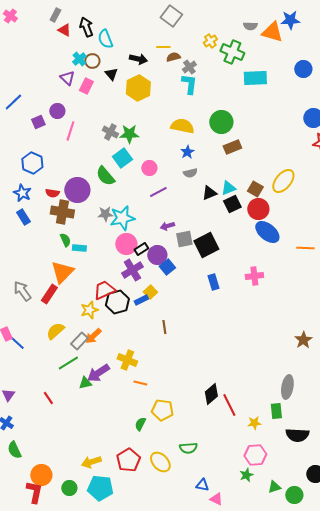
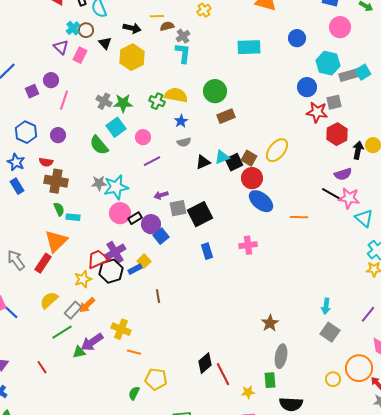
green cross: (232, 52) -> (157, 101), moved, size x0.7
purple circle: (77, 190) -> (58, 135), moved, size x0.6
black square: (232, 204) -> (234, 162), moved
purple cross: (132, 270) -> (115, 252), moved
brown star: (303, 340) -> (270, 323), moved

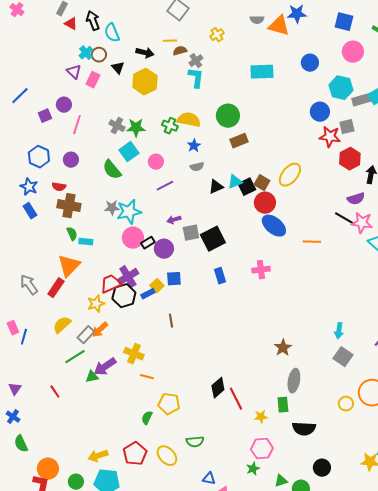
blue square: (161, 236) -> (174, 279), moved, turned 35
blue line: (11, 312) -> (24, 337), turned 63

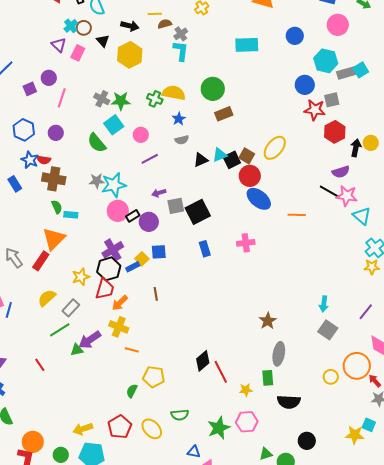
blue star: (29, 187) -> (30, 160), moved
red trapezoid: (111, 284) -> (105, 289), moved, turned 130
orange arrow: (100, 330) -> (120, 303), moved
green star: (253, 469) -> (219, 428), moved, size x1.6

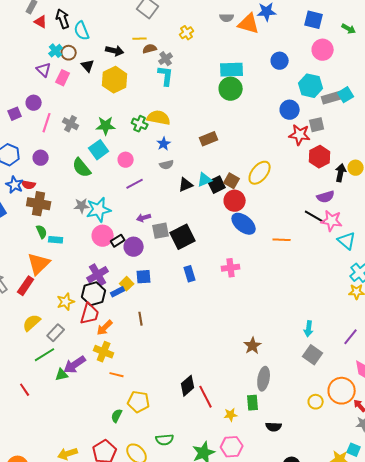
green circle: (213, 89) -> (231, 89), moved
gray cross: (102, 99) -> (71, 124), moved
black semicircle: (289, 402) -> (274, 427), size x0.7

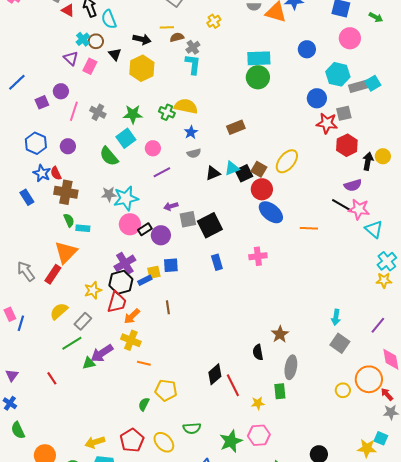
red semicircle: (29, 185) -> (56, 173), turned 56
yellow square: (127, 284) -> (154, 272), turned 32
black semicircle: (274, 427) -> (258, 352), moved, turned 77

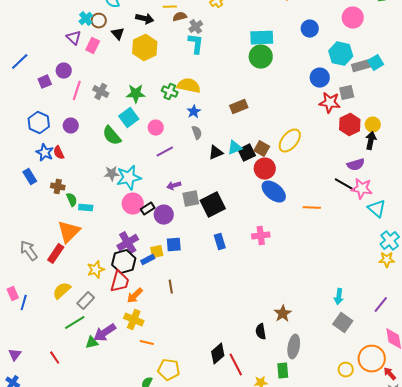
gray semicircle: (194, 153) -> (197, 133), turned -96
yellow circle: (383, 156) -> (373, 125), moved
brown cross: (66, 192) -> (58, 187), moved, size x0.6

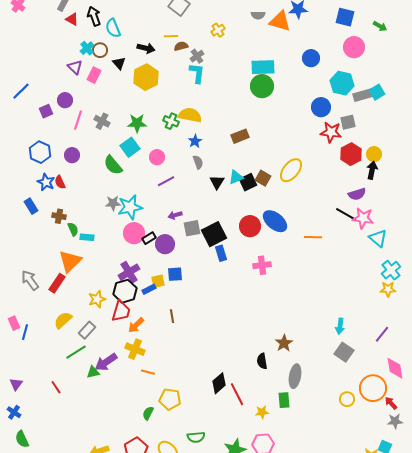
black triangle: (216, 153) -> (217, 182), turned -35
red circle: (265, 169) -> (250, 226), moved
blue rectangle: (220, 242) -> (221, 253), moved

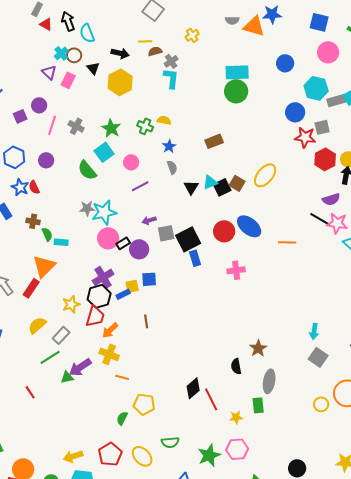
yellow semicircle: (190, 115) -> (164, 120), size x0.6
green star: (137, 123) -> (111, 128), turned 30

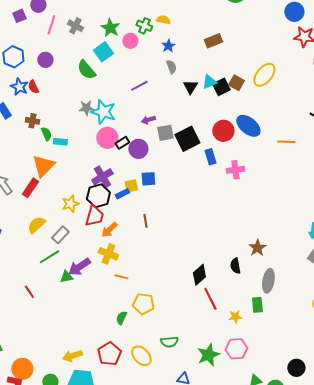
pink circle: (131, 162) -> (130, 41), moved
cyan star: (104, 212) -> (103, 112), turned 30
blue rectangle: (195, 258) -> (210, 157), moved
black diamond: (193, 388) -> (199, 275), moved

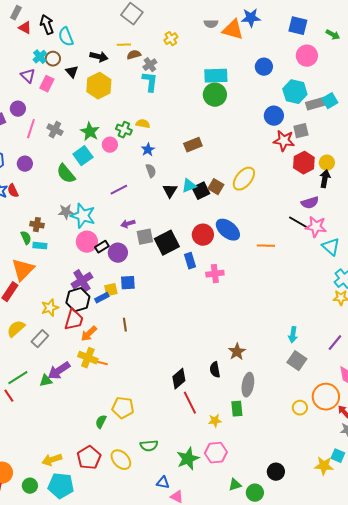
brown cross: (32, 121) -> (37, 225), moved
green line: (49, 257) -> (18, 378), moved
orange line: (121, 277) -> (101, 363), moved

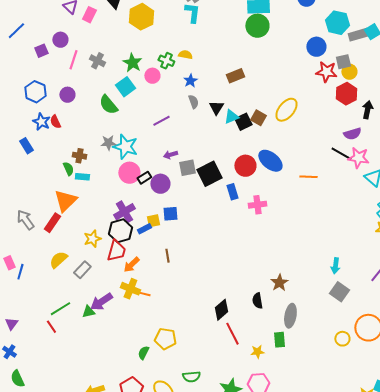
yellow circle: (327, 163) -> (349, 72), moved
black triangle: (170, 191) -> (216, 108), moved

